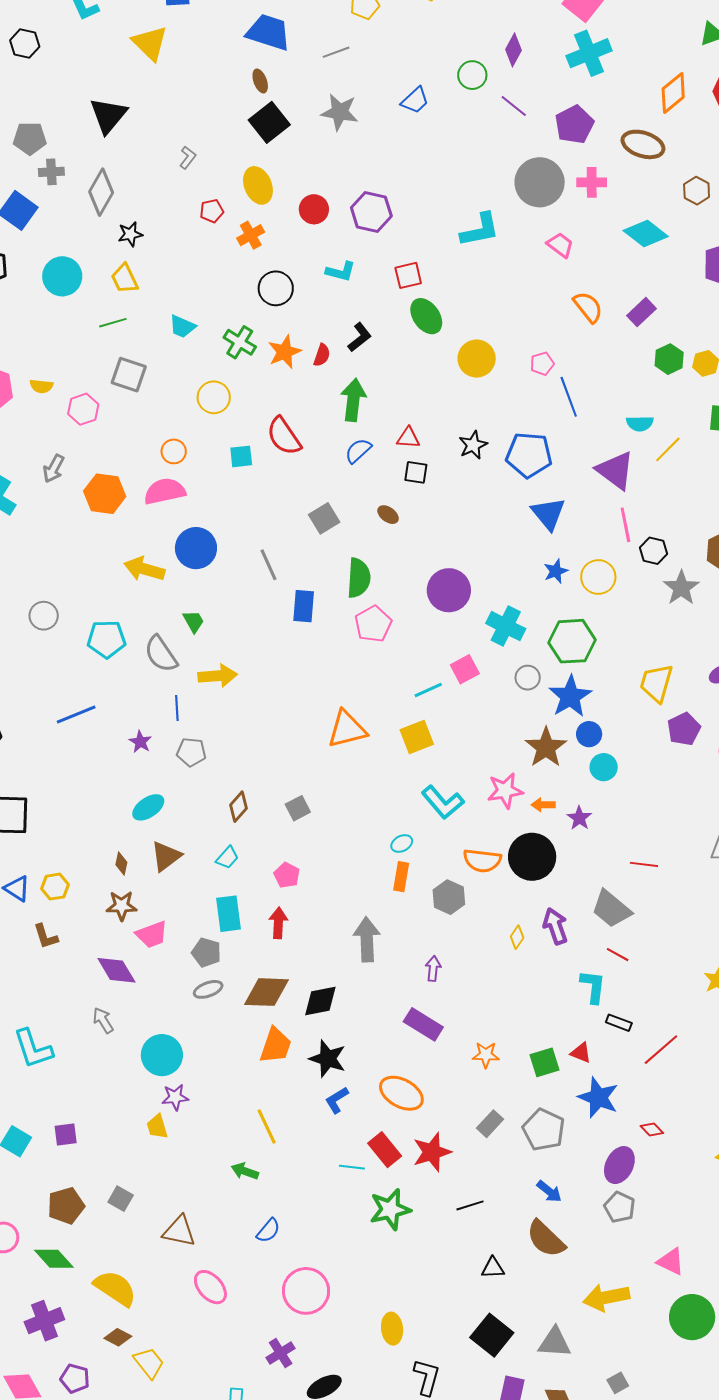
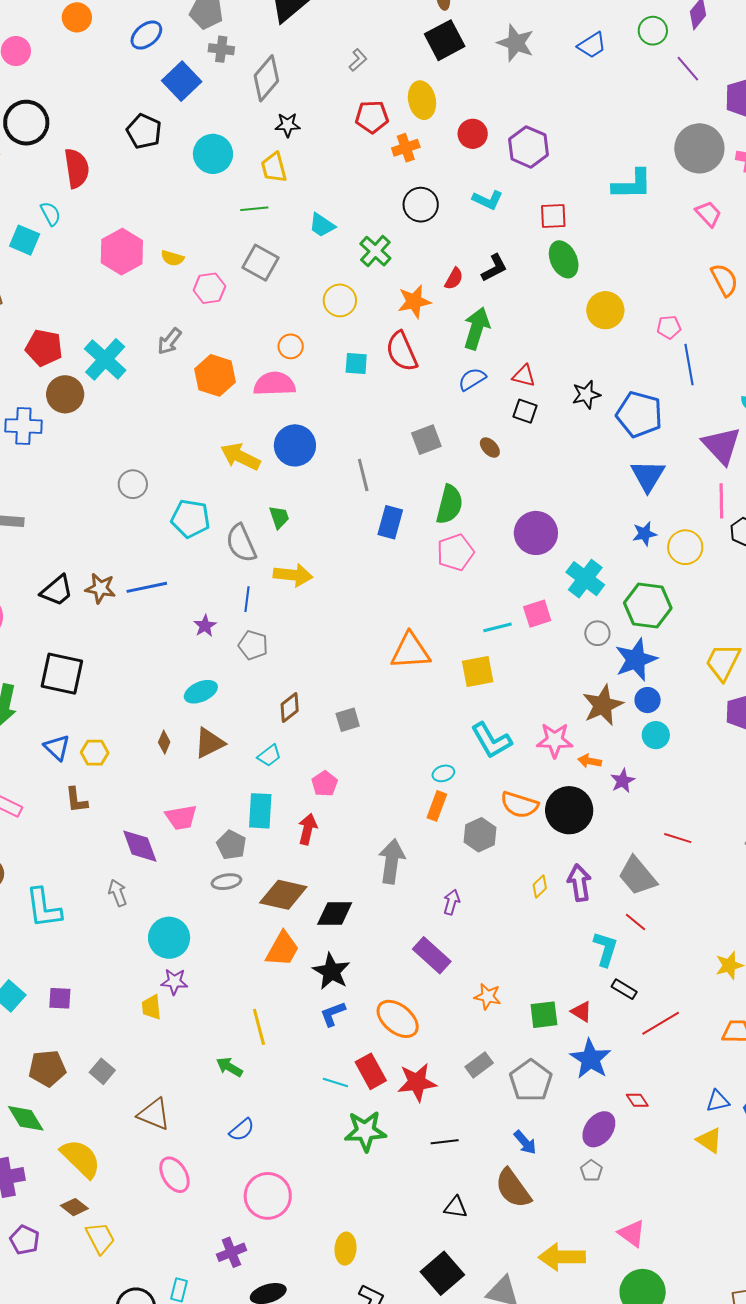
red pentagon: (212, 211) -> (372, 117), size x1.4
orange star: (285, 352) -> (414, 301), moved
brown star: (122, 906) -> (100, 588), moved
gray pentagon: (620, 1207) -> (591, 1171), size x0.7

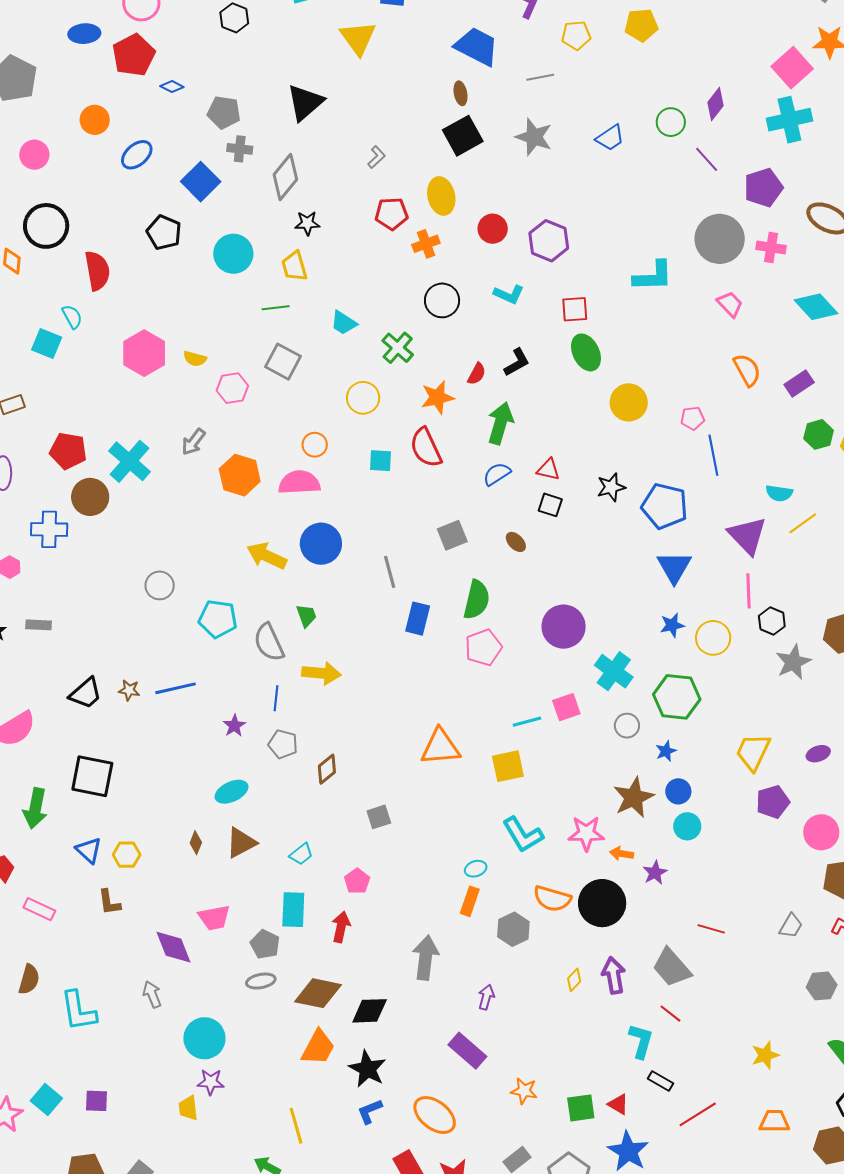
blue ellipse: (146, 35) -> (137, 155), moved
brown star: (100, 588) -> (129, 690), size x0.7
blue star: (636, 660) -> (666, 751), size x0.5
brown diamond: (290, 707) -> (327, 769), moved

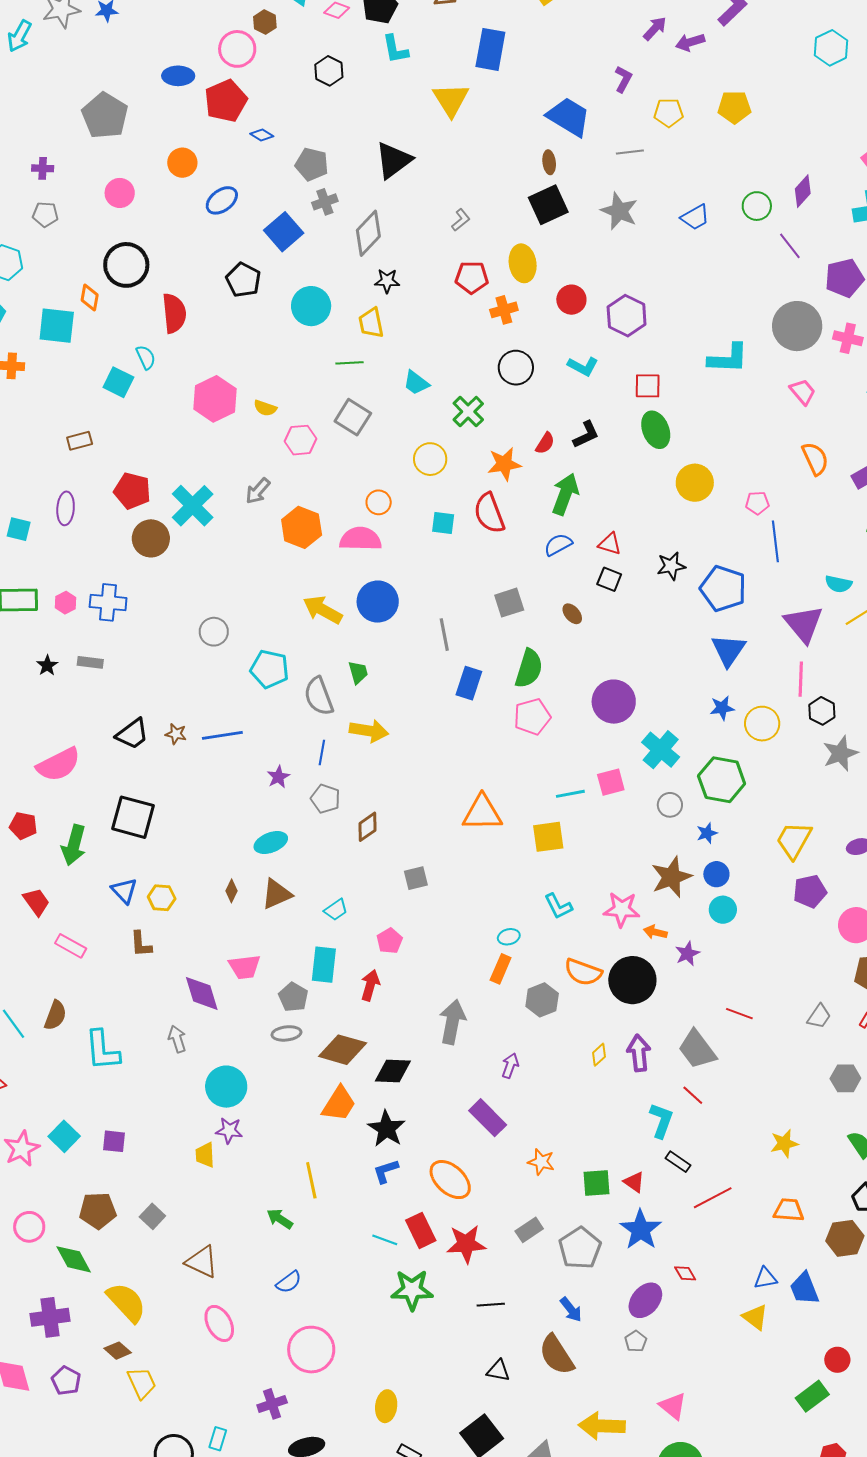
gray cross: (240, 149) -> (325, 202), turned -30
blue cross: (49, 529) -> (108, 602), moved
cyan L-shape: (523, 835) -> (558, 906), size x0.7

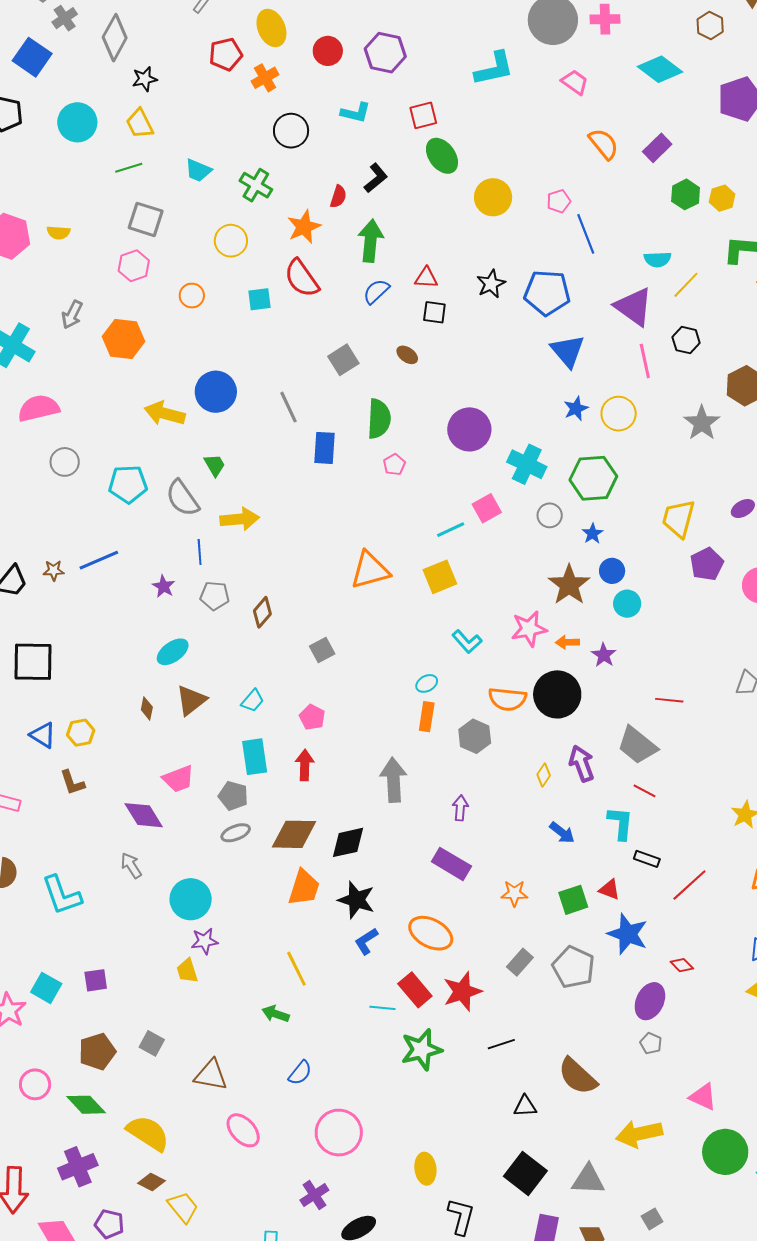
pink hexagon: (301, 440) -> (134, 266), moved
pink semicircle: (360, 539) -> (39, 408), moved
black hexagon: (822, 711) -> (686, 340), moved
pink pentagon: (532, 717) -> (394, 465), size x0.6
blue arrow: (571, 1310) -> (562, 833), moved

